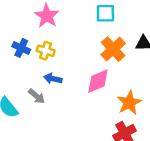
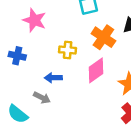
yellow cross: (46, 51) -> (68, 50), moved

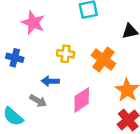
orange cross: (103, 37) -> (103, 60), moved
pink diamond: (96, 70) -> (82, 100), moved

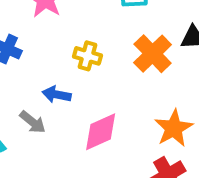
orange cross: (103, 60) -> (153, 54), moved

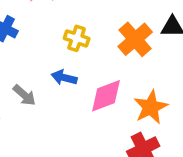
blue arrow: (57, 95) -> (64, 78), moved
pink diamond: (101, 132) -> (106, 96), moved

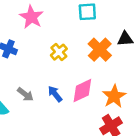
yellow cross: (77, 38) -> (59, 52), turned 35
blue arrow: (64, 78) -> (55, 94), moved, turned 42

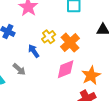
orange cross: (100, 50) -> (70, 43), moved
blue arrow: (55, 94) -> (34, 51), moved

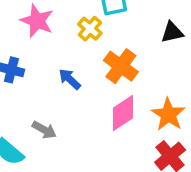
yellow cross: (49, 37) -> (90, 29), moved
blue arrow: (34, 51) -> (70, 79), moved

